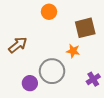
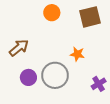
brown square: (85, 28) -> (90, 17), moved
purple circle: (30, 83) -> (28, 77), moved

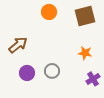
orange star: (77, 54) -> (85, 53), moved
gray circle: (55, 75) -> (52, 71), size x0.6

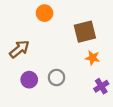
orange circle: (49, 12) -> (44, 13), moved
brown square: (85, 16) -> (85, 32), moved

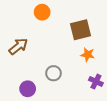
purple circle: (29, 80) -> (28, 89), moved
purple cross: (101, 86) -> (96, 82), turned -32

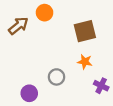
brown arrow: (18, 46) -> (18, 26), moved
orange star: (88, 55) -> (85, 62), moved

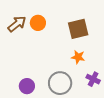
orange circle: (45, 13) -> (38, 23), moved
gray circle: (56, 77) -> (60, 83), moved, size x1.5

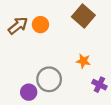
brown square: (78, 29) -> (83, 16), moved, turned -35
gray circle: (60, 83) -> (49, 79), moved

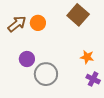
orange star: (83, 61) -> (87, 57), moved
purple circle: (29, 92) -> (27, 59), moved

